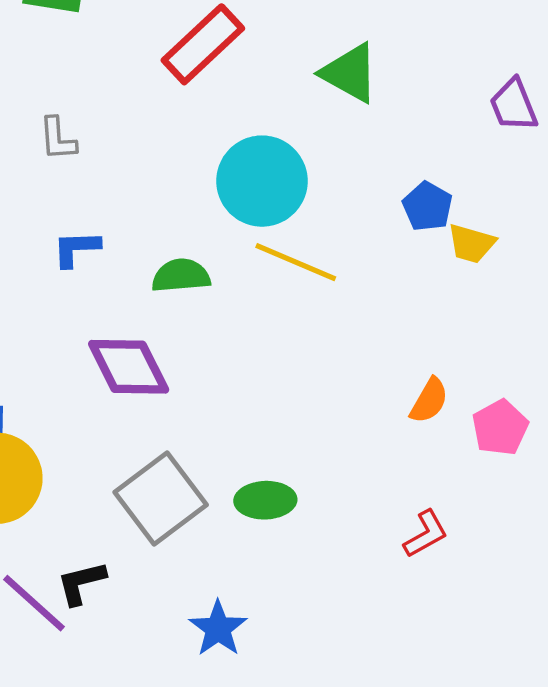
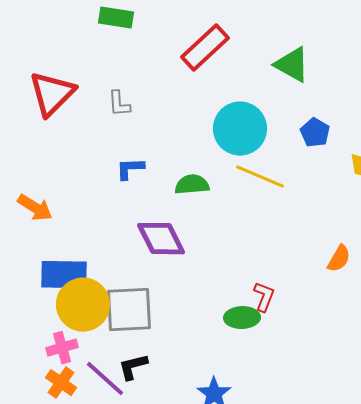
blue pentagon: (427, 206) -> (315, 133), moved
gray square: (161, 499) -> (129, 310), moved, turned 34
red L-shape: (426, 534) -> (264, 297), moved, turned -40

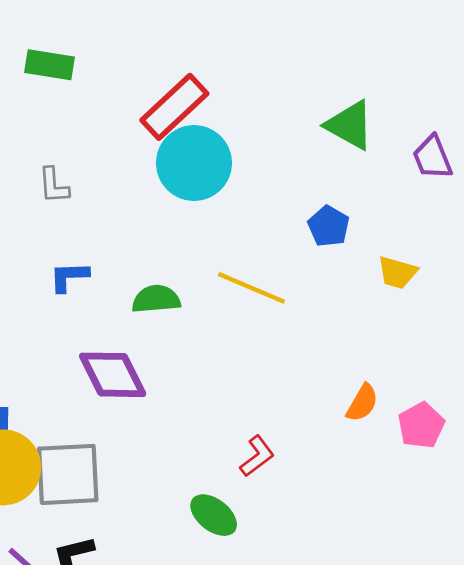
green triangle: (292, 65) -> (350, 125), moved
cyan circle: (240, 129) -> (194, 163), moved
red L-shape: (264, 297) -> (257, 456), turned 32
green ellipse: (242, 318) -> (214, 515), moved, turned 40

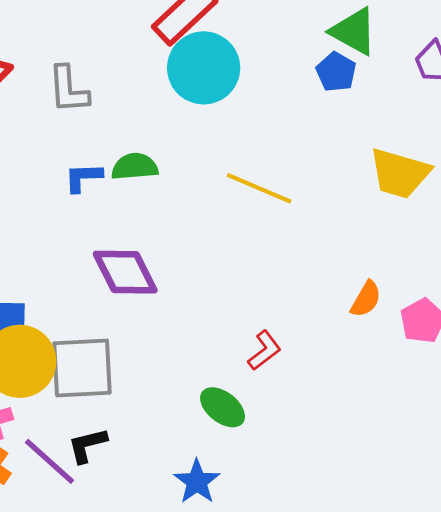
gray L-shape: (54, 185) -> (68, 90), size x1.4
blue pentagon: (329, 226) -> (336, 72), moved
yellow trapezoid: (397, 272) -> (400, 173), size x1.6
green semicircle: (156, 299) -> (135, 167), moved

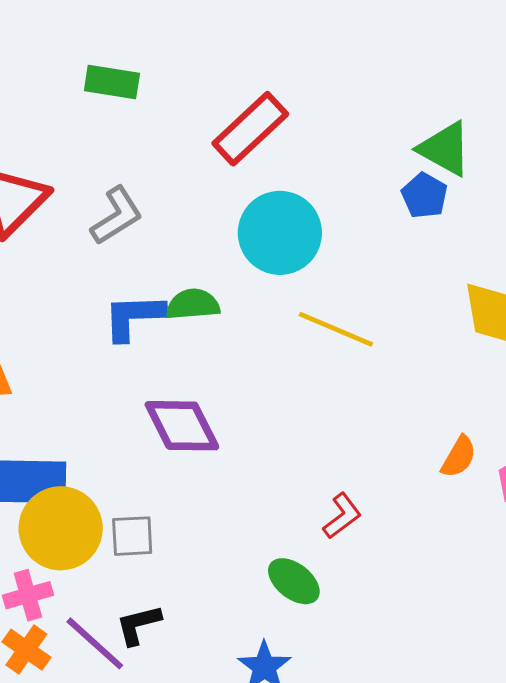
cyan circle: (204, 68) -> (280, 233), moved
gray L-shape: (68, 90) -> (117, 216), turned -118
blue L-shape: (83, 177) -> (134, 317), size x1.4
gray square: (82, 368) -> (132, 536), size x0.6

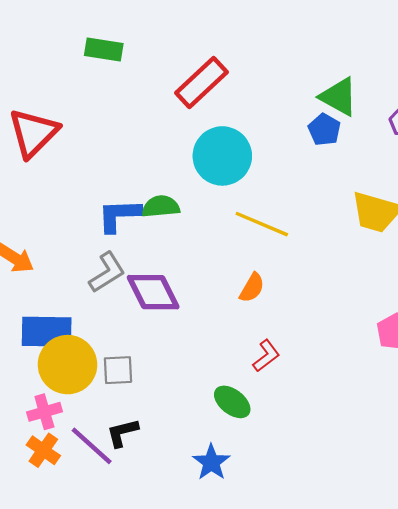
gray L-shape: (117, 216) -> (107, 272), moved
orange semicircle: (459, 457) -> (252, 288), moved

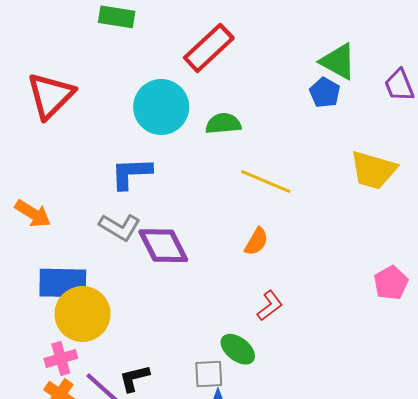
cyan circle: (222, 156) -> (161, 107), moved
green semicircle: (161, 206) -> (223, 124), moved
gray L-shape: (107, 272) -> (120, 227), turned 63
gray square: (118, 370) -> (209, 374), moved

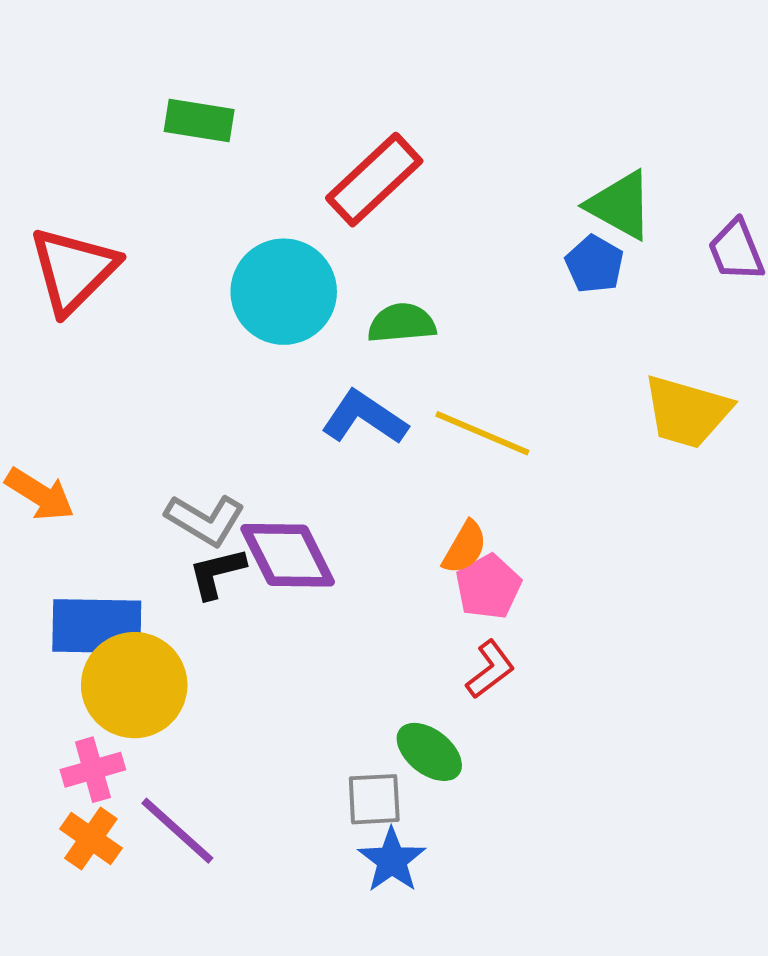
blue L-shape: (131, 173) -> (364, 418), moved, turned 36
pink pentagon: (391, 283) -> (488, 587), moved
black L-shape: (134, 378) -> (217, 573), moved

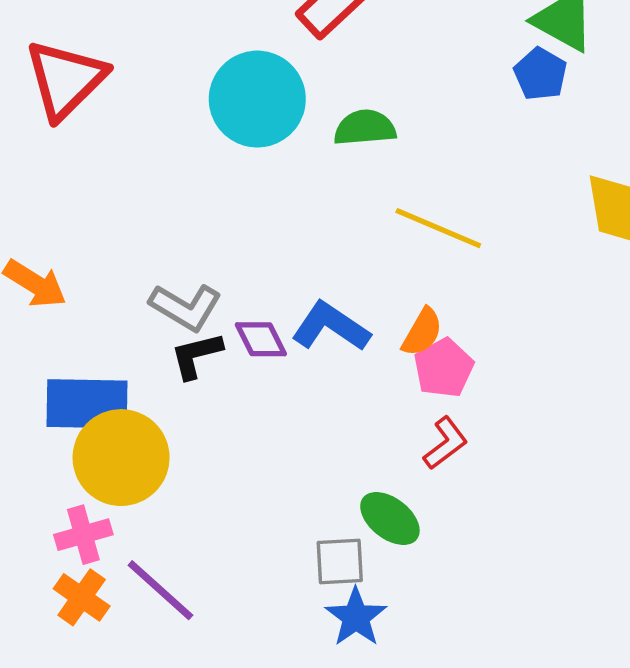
blue L-shape: (364, 418) -> (331, 327), moved
purple diamond: (288, 555) -> (261, 339), size x0.6

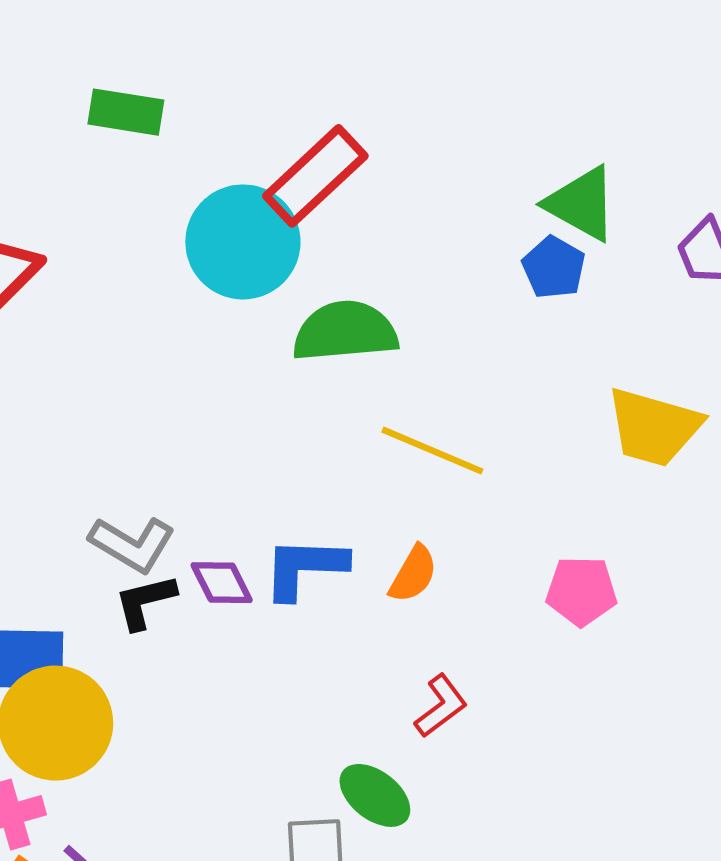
cyan circle: (257, 99) -> (243, 242), moved
green semicircle: (365, 128) -> (345, 331), size x1.4
blue L-shape: (331, 327) -> (305, 568), turned -32
pink pentagon: (444, 368) -> (581, 591), moved, turned 30

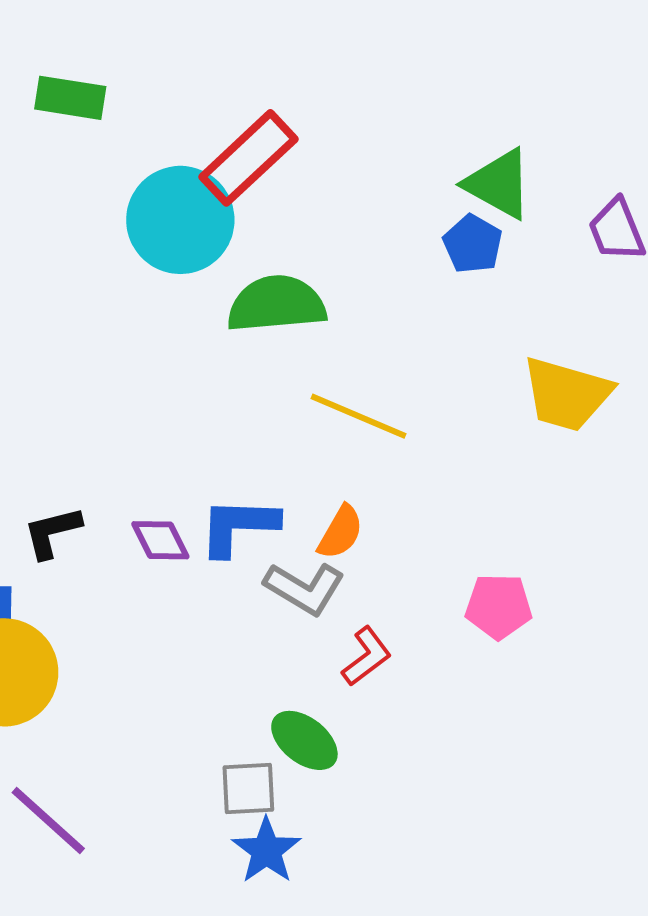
gray L-shape: (132, 544) -> (304, 588), moved
pink pentagon: (581, 591) -> (499, 606), moved
black L-shape: (145, 602) -> (52, 532), moved

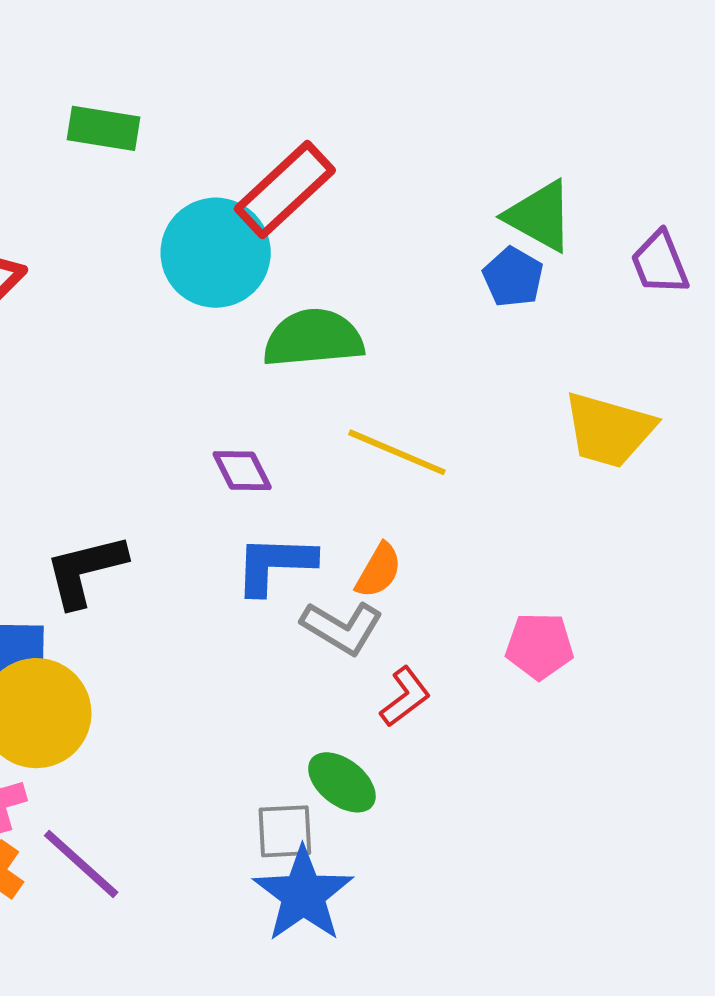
black L-shape: (52, 532) -> (85, 570), size x1.4
purple diamond: (160, 540) -> (242, 471), moved
blue star: (266, 851) -> (303, 894), size x1.4

